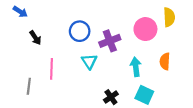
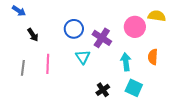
yellow semicircle: (169, 17) -> (157, 16), turned -78
purple cross: (110, 41) -> (102, 38), turned -36
gray line: (29, 86) -> (23, 68), moved

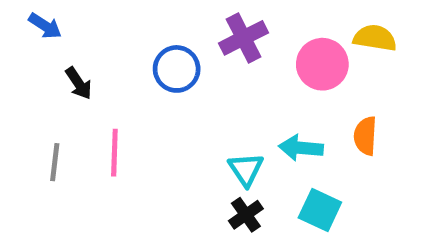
purple cross: (102, 38) -> (243, 38), moved, turned 30
cyan triangle: (83, 57) -> (246, 169), moved
cyan arrow: (126, 62) -> (301, 148), turned -78

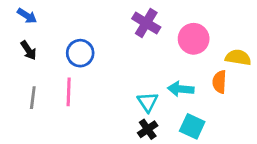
purple cross: (243, 38) -> (146, 23), turned -32
yellow semicircle: (375, 38) -> (238, 57), moved
blue circle: (177, 69) -> (80, 53), moved
black arrow: (79, 83) -> (28, 50), moved

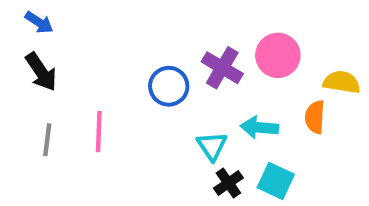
purple cross: (146, 23) -> (222, 68), moved
black arrow: (28, 50) -> (41, 72), size x1.4
blue circle: (80, 53) -> (169, 86), moved
black cross: (148, 129) -> (228, 183), moved

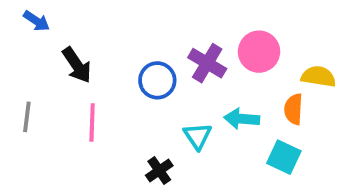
black arrow: (41, 72) -> (77, 65), moved
gray line: (47, 140) -> (27, 117), moved
cyan square: (276, 181) -> (284, 157), moved
black cross: (228, 183) -> (159, 171), moved

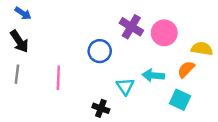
purple cross: (207, 63) -> (131, 27), moved
black arrow: (77, 65) -> (19, 41), moved
orange semicircle: (294, 109) -> (186, 69), turned 42
black cross: (159, 171) -> (101, 108), turned -35

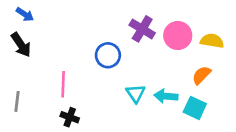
yellow semicircle: (202, 49) -> (212, 41), moved
gray line: (17, 74) -> (17, 101), moved
cyan arrow: (153, 75) -> (166, 96), moved
black cross: (101, 108) -> (70, 117), moved

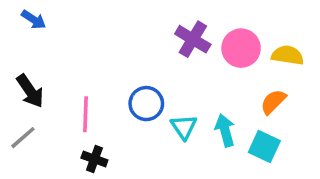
black arrow: (21, 45) -> (30, 91), moved
blue circle: (108, 55) -> (146, 104), moved
cyan arrow: (166, 96) -> (225, 130), turned 70
gray line: (17, 101) -> (23, 138), turned 42

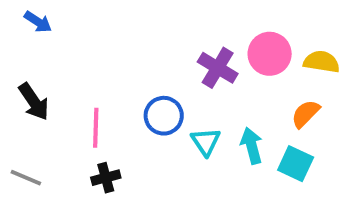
purple cross: (193, 39) -> (218, 68), moved
gray line: (23, 138) -> (26, 178), moved, turned 64
black cross: (94, 159) -> (106, 178), turned -35

